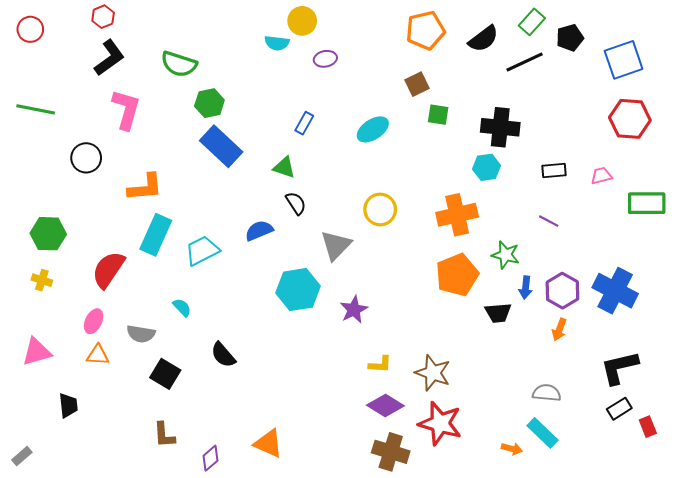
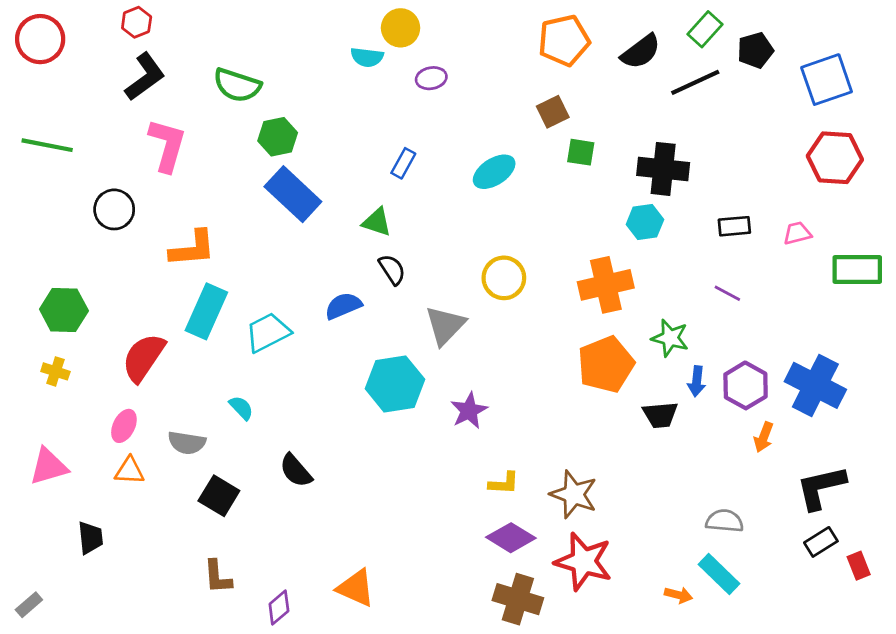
red circle: (30, 29) -> (40, 39), size x1.4
orange arrow: (559, 330) -> (764, 437), moved

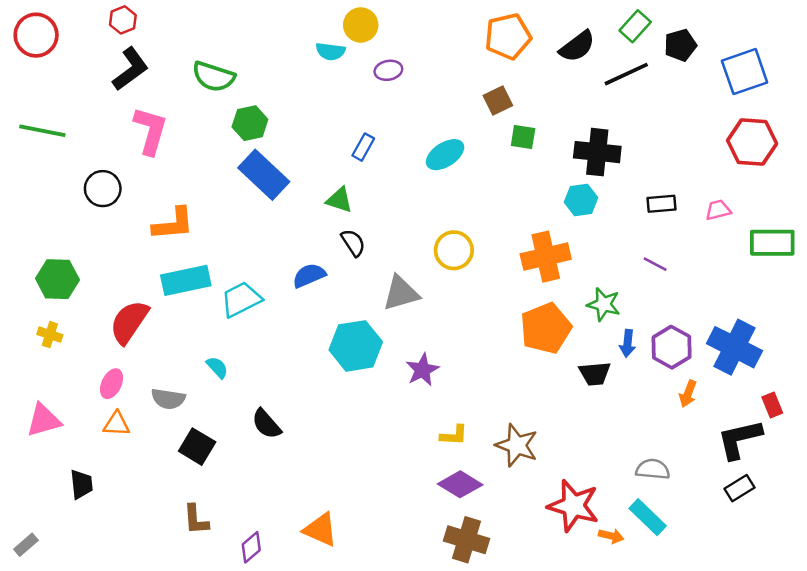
cyan rectangle: (206, 311) -> (186, 280), turned 54
gray triangle: (445, 325) -> (401, 293), turned 30
red star: (583, 561) -> (573, 506), moved
red rectangle: (859, 566) -> (772, 405), moved

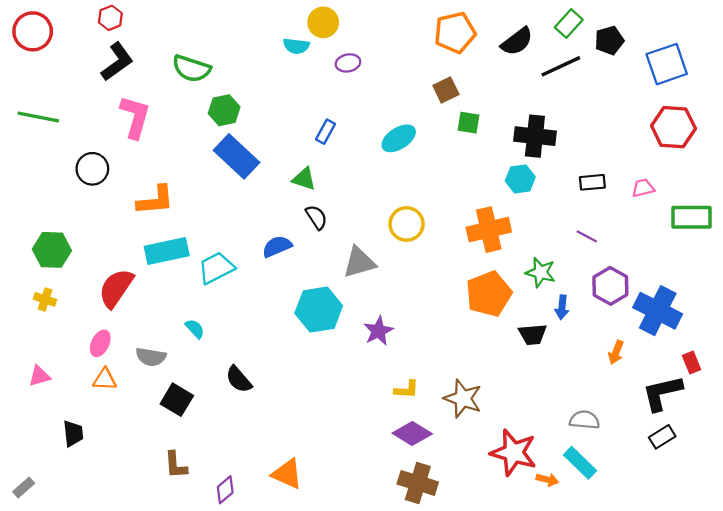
purple hexagon: (672, 347) -> (610, 286), moved
pink triangle: (44, 420) -> (39, 376), size x0.7

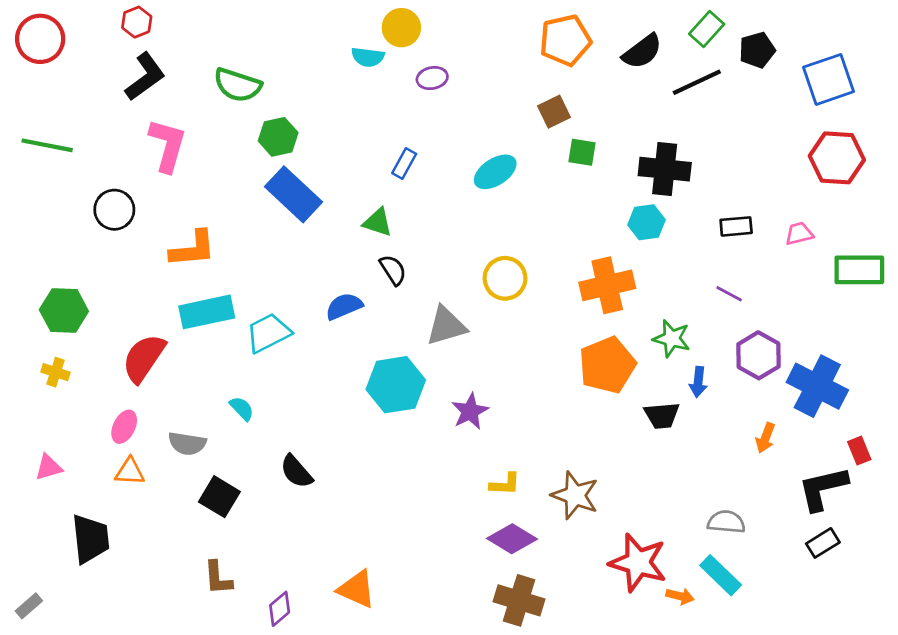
black trapezoid: (73, 433) -> (91, 539), size x1.5

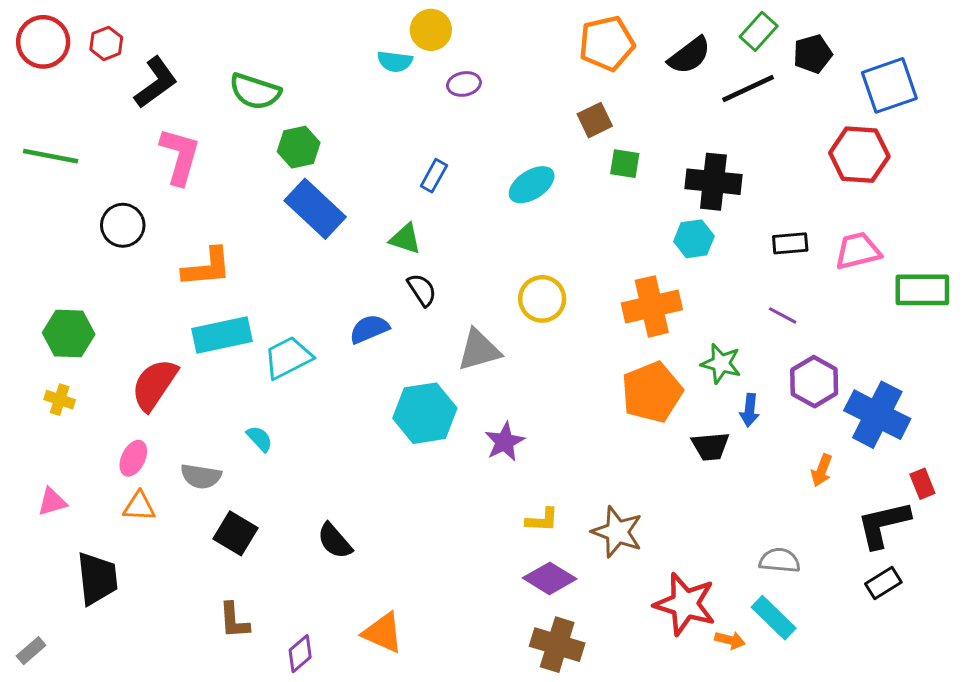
red hexagon: (137, 22) -> (106, 43), moved
red hexagon: (837, 158) -> (859, 155), moved
pink trapezoid: (799, 233) -> (858, 251), size x1.5
black semicircle: (296, 472) -> (335, 541), moved

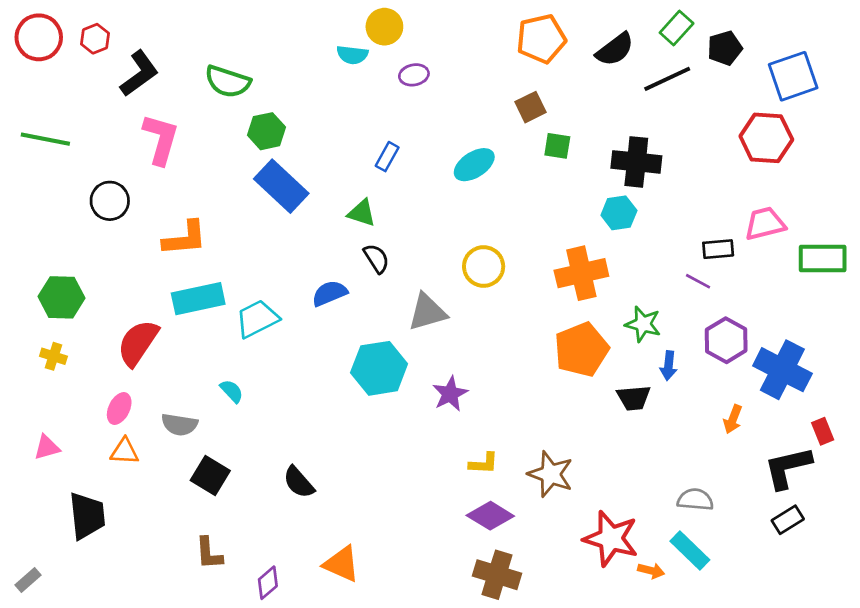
black rectangle: (790, 243) -> (718, 249), moved

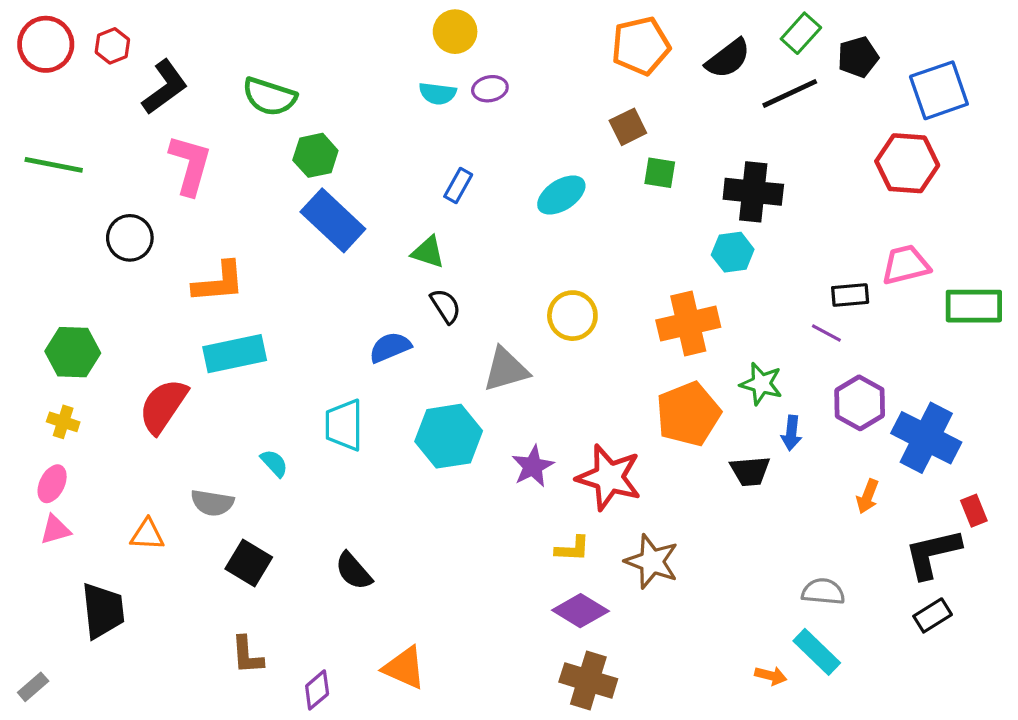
cyan semicircle: (352, 55) -> (438, 93), moved
cyan trapezoid: (257, 319) -> (344, 425), moved, turned -63
pink ellipse: (119, 409) -> (52, 484), moved
red star: (611, 538) -> (609, 477), moved

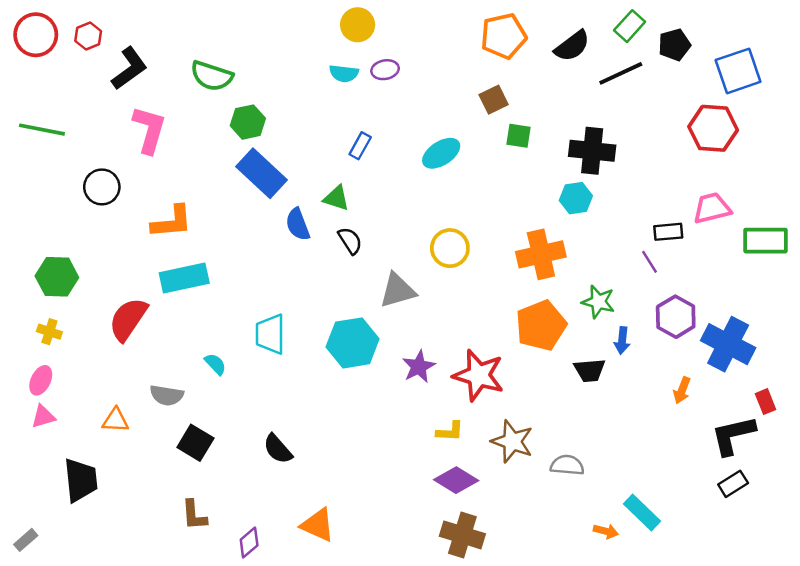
purple line: (826, 333) -> (650, 262), turned 30
blue semicircle: (390, 347) -> (298, 224), moved, turned -88
gray semicircle: (823, 592) -> (567, 465), moved

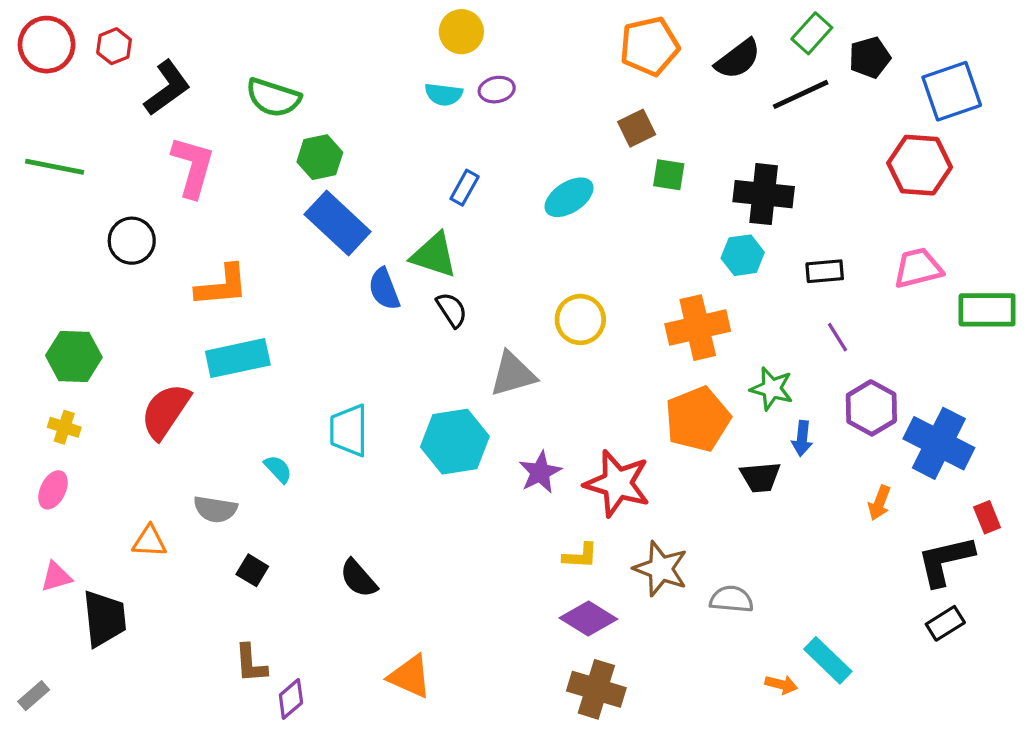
green triangle: (336, 198) -> (434, 255), size x1.4
black rectangle: (668, 232) -> (825, 271), moved
pink triangle: (43, 416) -> (56, 577), moved
black square: (195, 443) -> (252, 570), size x0.7
purple diamond: (249, 542) -> (291, 699), moved

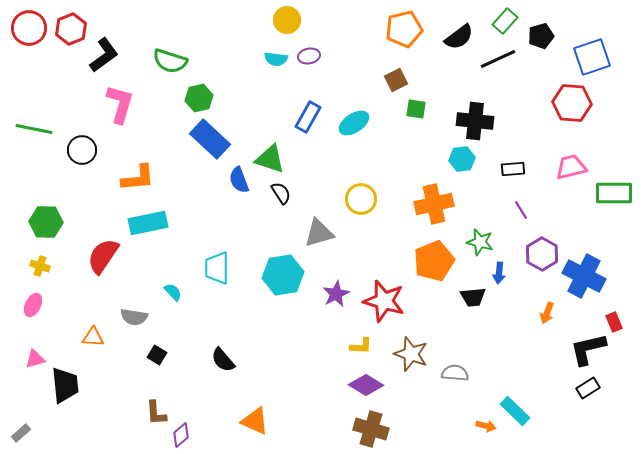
red hexagon: (114, 46) -> (71, 29), size x1.4
green line: (55, 167) -> (34, 129), moved
blue rectangle: (465, 188) -> (308, 117), moved, size x1.4

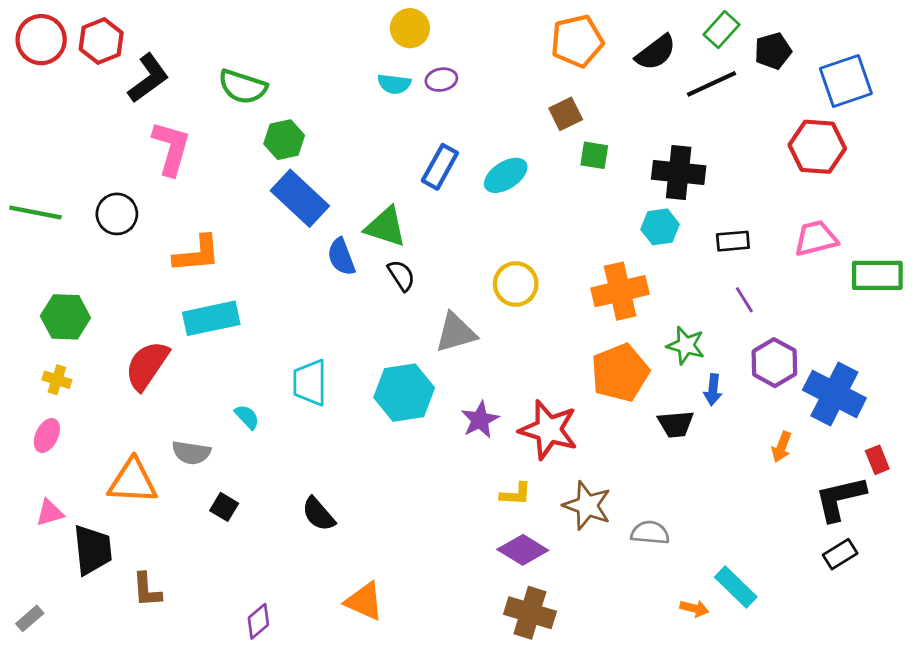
green line: (34, 129) -> (35, 213), moved
orange triangle: (93, 337) -> (133, 481), size x1.6
brown L-shape: (156, 413) -> (147, 590), moved

